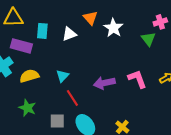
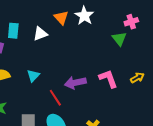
white star: (113, 28) -> (84, 16), moved
red line: (72, 98) -> (55, 98), moved

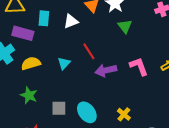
green triangle: (119, 39) -> (125, 26), moved
red line: (55, 98) -> (89, 51), moved

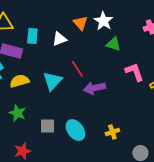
green triangle: (125, 26) -> (113, 44), turned -35
cyan triangle: (64, 63) -> (52, 81), size x1.5
pink L-shape: (139, 66) -> (134, 72), moved
yellow cross: (124, 114) -> (112, 132), turned 32

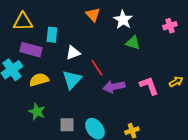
orange triangle: (80, 23) -> (93, 15), moved
white triangle: (59, 39) -> (73, 53), moved
pink L-shape: (134, 72) -> (149, 86), moved

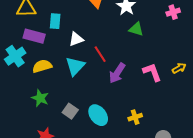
purple arrow: (114, 87) -> (117, 73), turned -45
gray square: (67, 125) -> (70, 111), turned 35

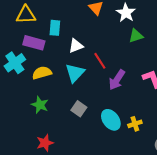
green triangle: (136, 29) -> (136, 36), turned -35
gray square: (70, 111) -> (79, 109), moved
cyan ellipse: (98, 115) -> (111, 120), moved

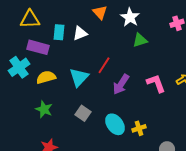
white triangle: (76, 46) -> (80, 33), moved
red line: (100, 61) -> (104, 65), turned 66

